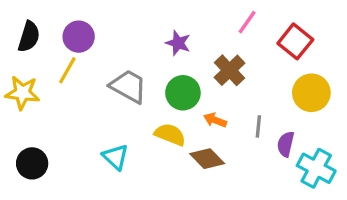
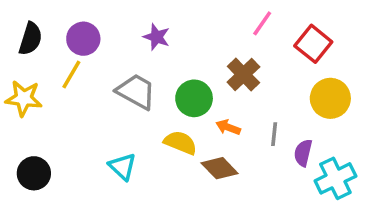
purple star: (178, 43) -> (157, 37), moved
cyan cross: (316, 168) -> (335, 178), turned 36

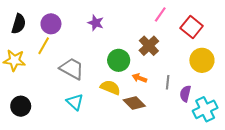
gray trapezoid: (136, 92) -> (72, 69), moved

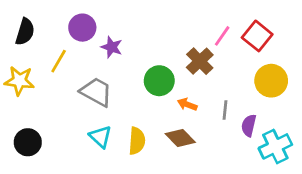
pink line: (160, 14) -> (222, 36), moved
purple star: (96, 23) -> (112, 47), moved
purple circle: (51, 24) -> (82, 28), moved
yellow semicircle: (110, 87) -> (137, 141), moved, turned 72

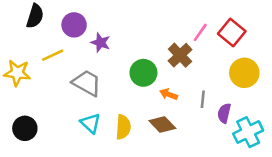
black semicircle: (25, 32) -> (35, 16), moved
yellow line: (59, 61) -> (53, 55), turned 35

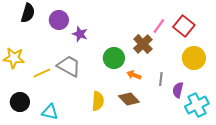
yellow line: (53, 55) -> (42, 73), moved
cyan triangle: (90, 123) -> (50, 112), moved, turned -30

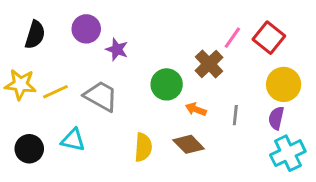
black semicircle: (28, 13) -> (35, 35), moved
yellow line: (42, 73) -> (56, 92), moved
purple semicircle: (178, 90) -> (276, 118), moved
cyan triangle: (50, 112) -> (73, 140), moved

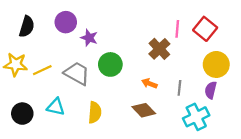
pink line: (232, 38) -> (177, 29), turned -30
green circle: (167, 84) -> (110, 64), moved
yellow semicircle: (143, 147) -> (95, 112), moved
cyan cross: (288, 153) -> (196, 117), moved

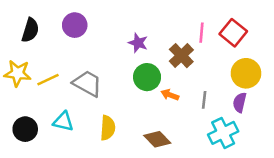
purple star: (89, 38) -> (138, 43), moved
green circle: (110, 64) -> (147, 77), moved
brown diamond: (144, 110) -> (157, 139), moved

